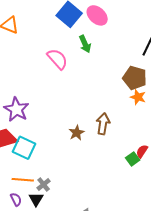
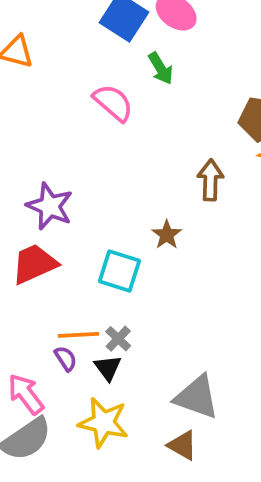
brown arrow: (103, 124) -> (210, 180), moved
cyan square: (24, 148) -> (119, 271), moved
purple semicircle: (16, 199) -> (66, 359), moved

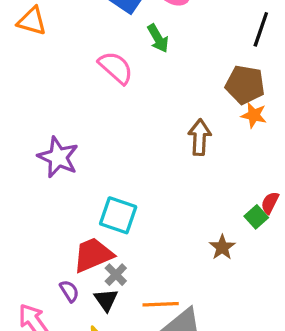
brown star: (167, 235) -> (222, 247), moved
red trapezoid: (34, 264) -> (93, 255), moved
orange line: (78, 335) -> (161, 304), moved

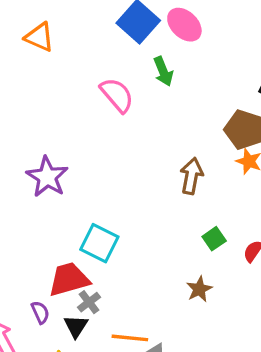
green square: (256, 217) -> (214, 239), moved

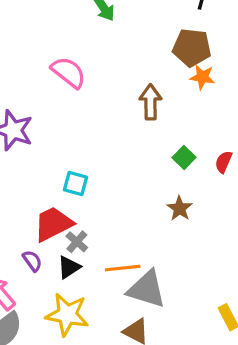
pink semicircle: (117, 95) -> (69, 72), moved
cyan square: (99, 243) -> (75, 184), size x0.7
black triangle: (76, 326) -> (69, 267), turned 35

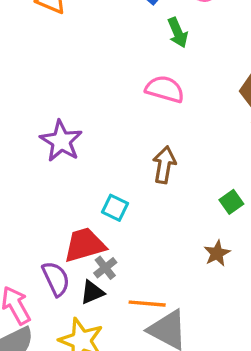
pink semicircle: (69, 72) -> (165, 89), moved, turned -33
brown arrow: (150, 102) -> (164, 165), moved
purple semicircle: (32, 261) -> (56, 279), size x1.5

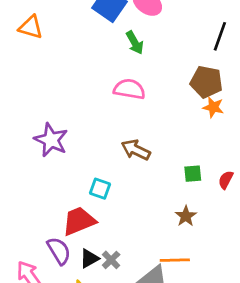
brown arrow: (164, 165) -> (136, 150), turned -68
green square: (231, 202) -> (193, 174), turned 36
gray cross: (105, 268) -> (111, 260), moved
orange line: (147, 304) -> (175, 260), moved

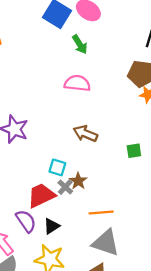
brown star: (186, 216) -> (78, 181), moved
gray cross: (111, 260) -> (65, 187), moved
orange line: (175, 260) -> (101, 212), moved

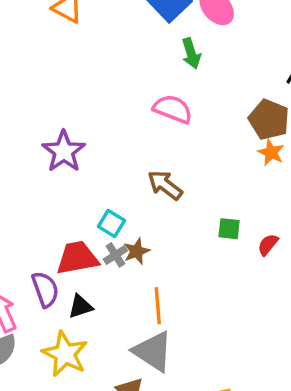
orange line: (101, 212) -> (158, 306), turned 75

